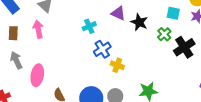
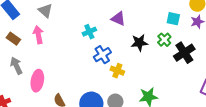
black star: (139, 22) -> (139, 43), moved, turned -30
brown rectangle: (13, 33) -> (13, 39), turned -56

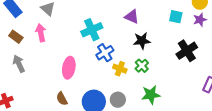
purple triangle: (118, 19) -> (132, 17), moved
cyan cross: (89, 32) -> (92, 30), size x1.5
green cross: (164, 40) -> (142, 66), moved
pink ellipse: (37, 81) -> (69, 68), moved

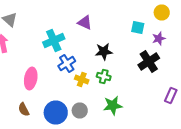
purple triangle: (132, 17) -> (85, 22), moved
purple star: (200, 20) -> (159, 38), moved
green cross: (142, 66) -> (104, 76), turned -32

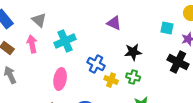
cyan cross: (54, 40) -> (65, 41), moved
black cross: (149, 62) -> (178, 62), turned -30
blue cross: (67, 64) -> (96, 64), turned -30

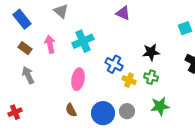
gray triangle: (39, 20) -> (61, 11), moved
purple triangle: (114, 23) -> (123, 13), moved
cyan square: (167, 28) -> (185, 28), turned -32

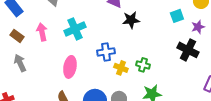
black star: (151, 52) -> (131, 20), moved
blue cross: (114, 64) -> (106, 52), turned -36

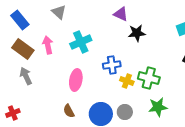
brown rectangle: (17, 36) -> (23, 49), size x1.5
green cross: (143, 65) -> (149, 78), size x1.5

